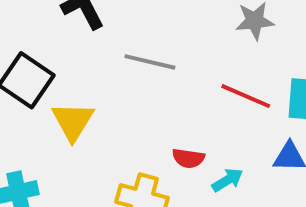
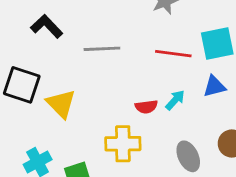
cyan arrow: (227, 180) -> (175, 100), moved

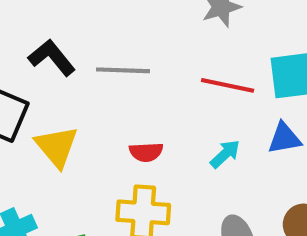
black L-shape: (47, 26) -> (52, 58), moved
red semicircle: (146, 107) -> (146, 152), moved

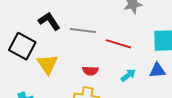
red line: (228, 85) -> (118, 44), moved

